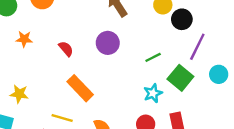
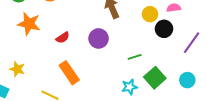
orange star: (24, 39) -> (29, 24), size x1.6
purple line: (197, 47) -> (192, 43), moved
red semicircle: (66, 49) -> (63, 38), turned 88

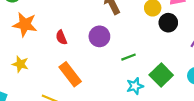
red semicircle: (63, 38) -> (61, 37), turned 104
green line: (135, 57) -> (129, 57), moved
yellow star: (17, 69) -> (20, 64), moved

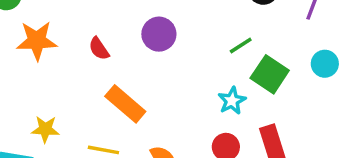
green line: (129, 57) -> (241, 46), moved
yellow star: (20, 64) -> (45, 129), moved

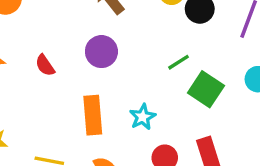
cyan star: (232, 101) -> (143, 117), moved
orange rectangle: (125, 104) -> (93, 115), moved, turned 45

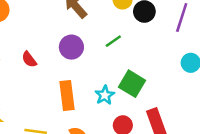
green line: (179, 62) -> (113, 41), moved
green square: (206, 89) -> (132, 84), moved

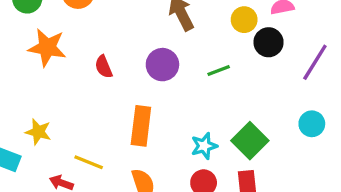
green square: (132, 84) -> (250, 141), moved
cyan star: (105, 95) -> (204, 146), moved

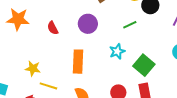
green line: (219, 70) -> (130, 25), moved
yellow star: (38, 132) -> (33, 69), moved
cyan star: (204, 146) -> (117, 51), moved

